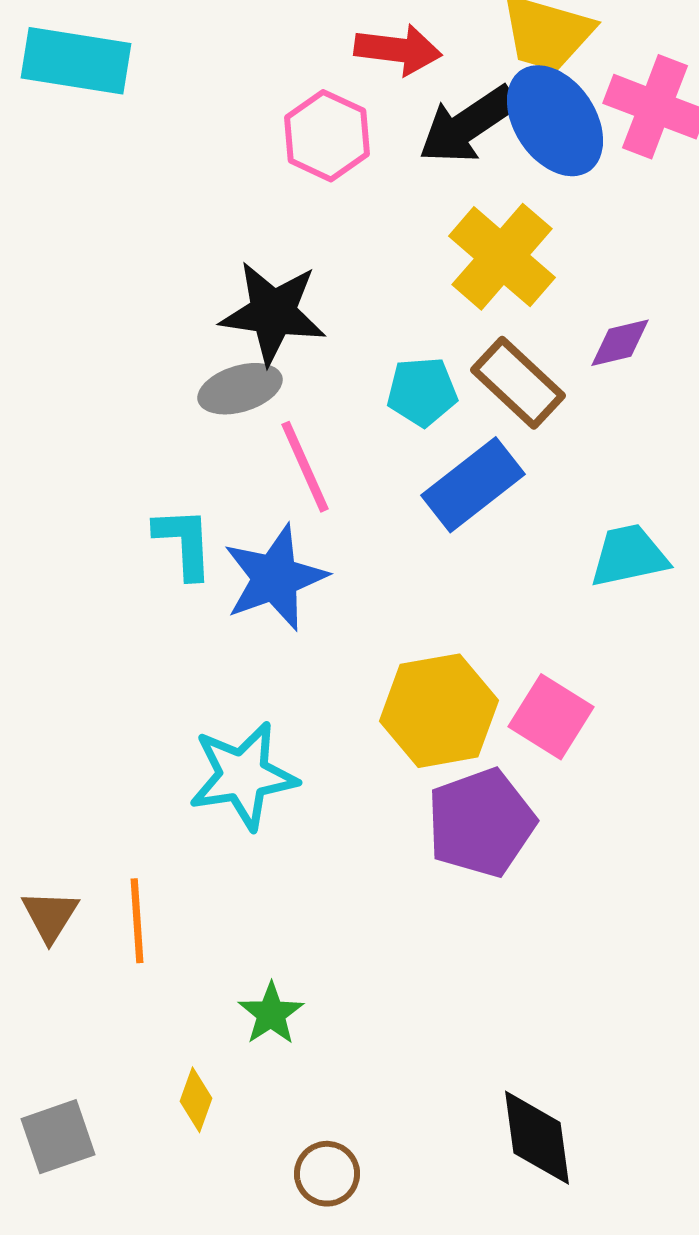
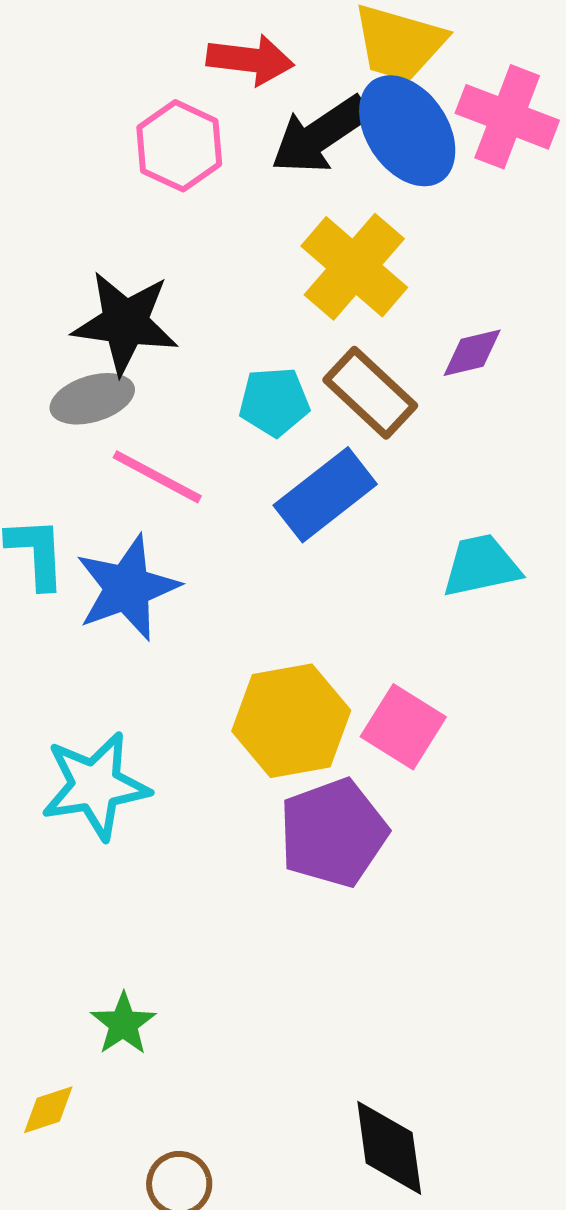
pink line: (305, 467) -> (157, 477), turned -38
yellow diamond: (196, 1100) -> (48, 1110), turned 52

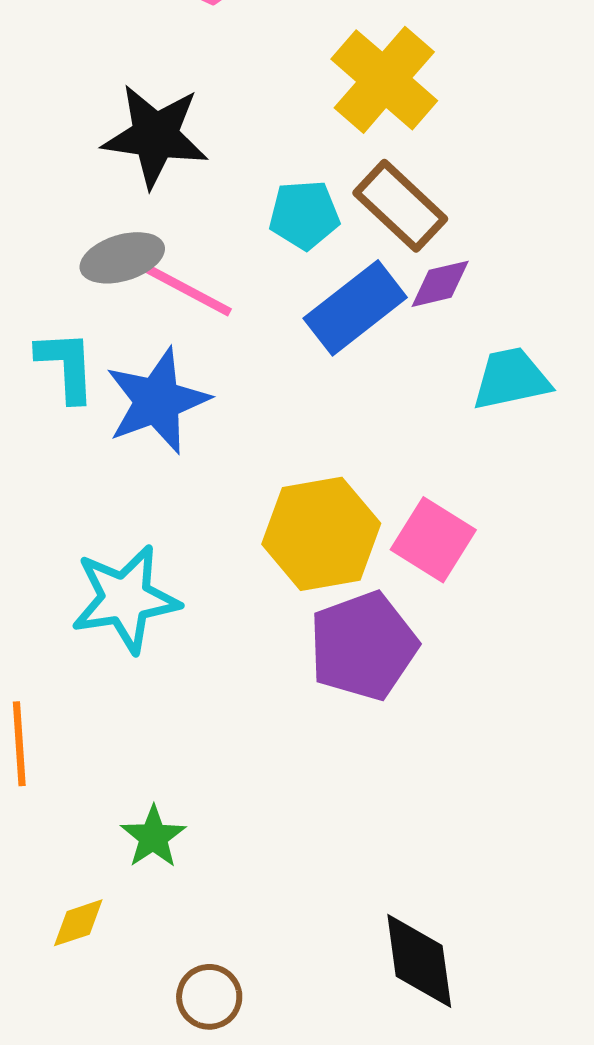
purple diamond: (472, 353) -> (440, 284), moved
gray ellipse: (92, 399) -> (122, 258), moved

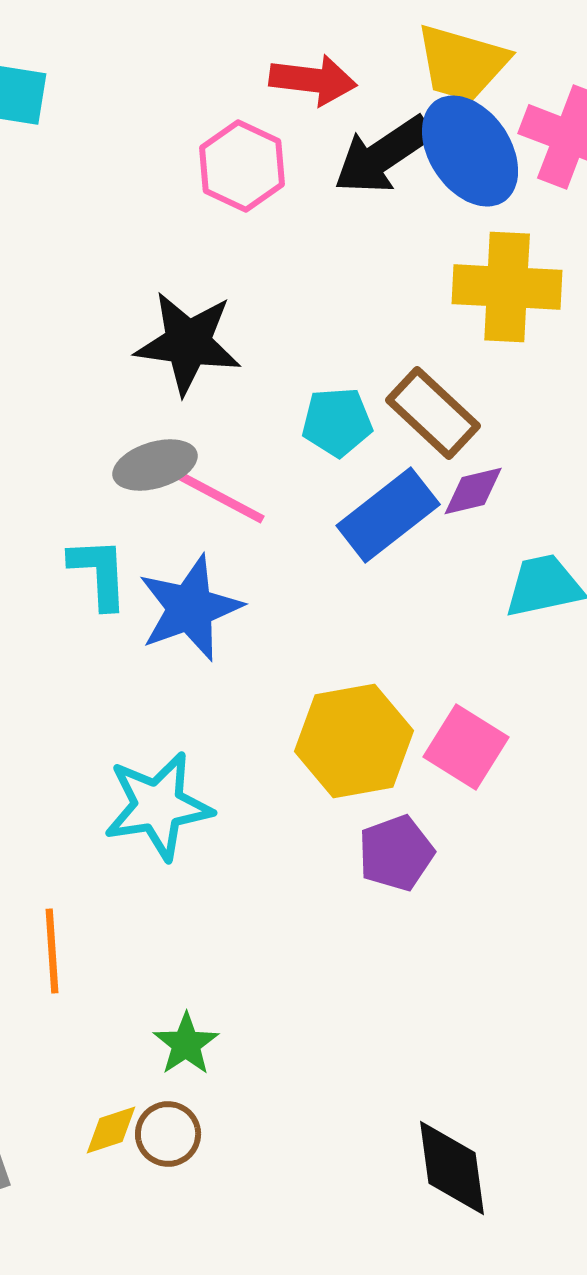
yellow cross: (384, 80) -> (507, 287), moved, turned -38
purple pentagon: (363, 646) -> (396, 853), size x0.7
brown circle: (209, 997) -> (168, 1134), moved

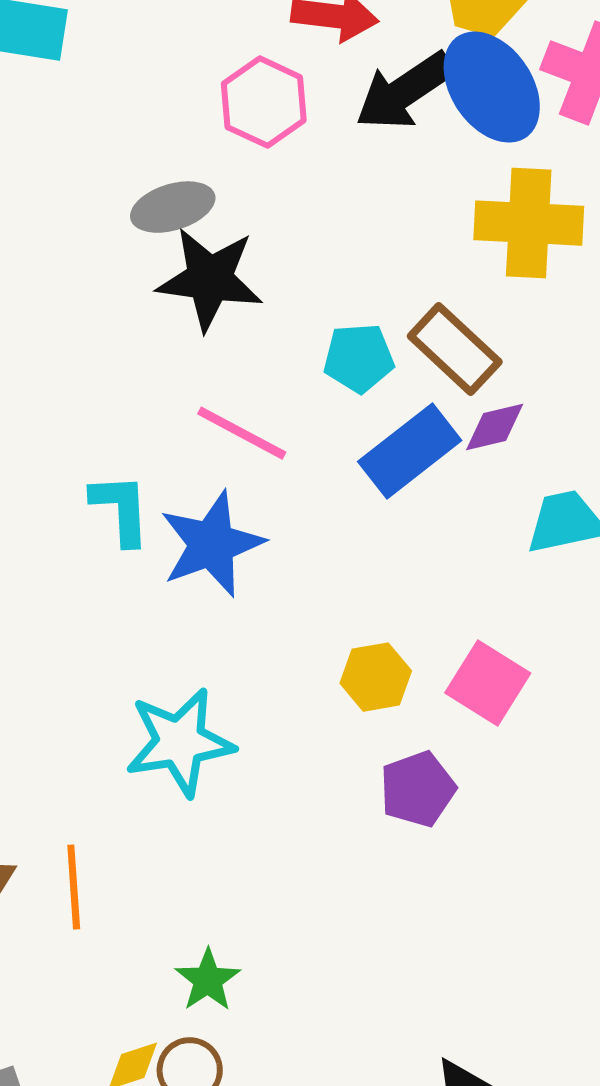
gray ellipse: (155, 465) -> (173, 207), moved
yellow hexagon: (354, 741) -> (376, 677), size x0.6

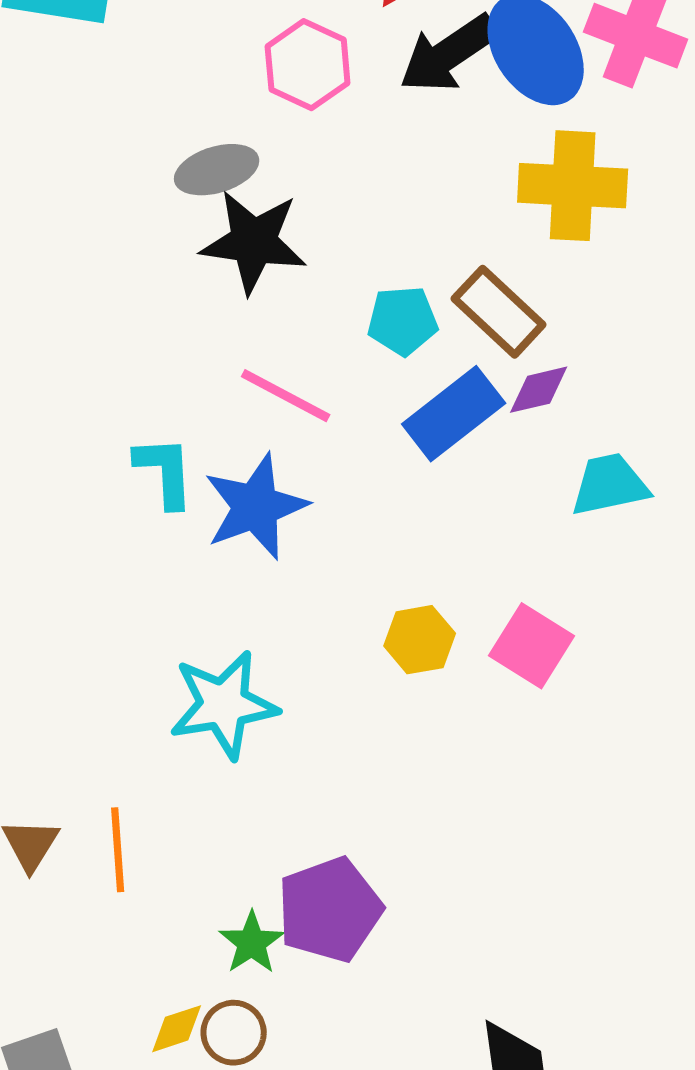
purple pentagon: (418, 789) -> (330, 910), moved, size x1.4

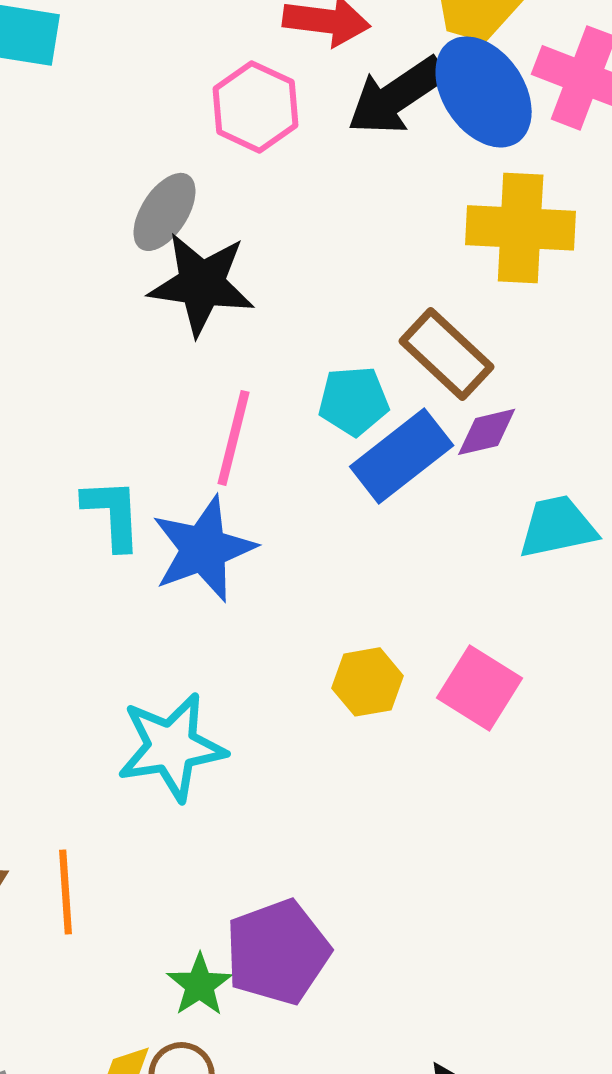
gray ellipse: (217, 170) -> (165, 212), turned -40
cyan pentagon: (403, 321) -> (354, 401), moved
pink line: (286, 396) -> (234, 438), turned 76

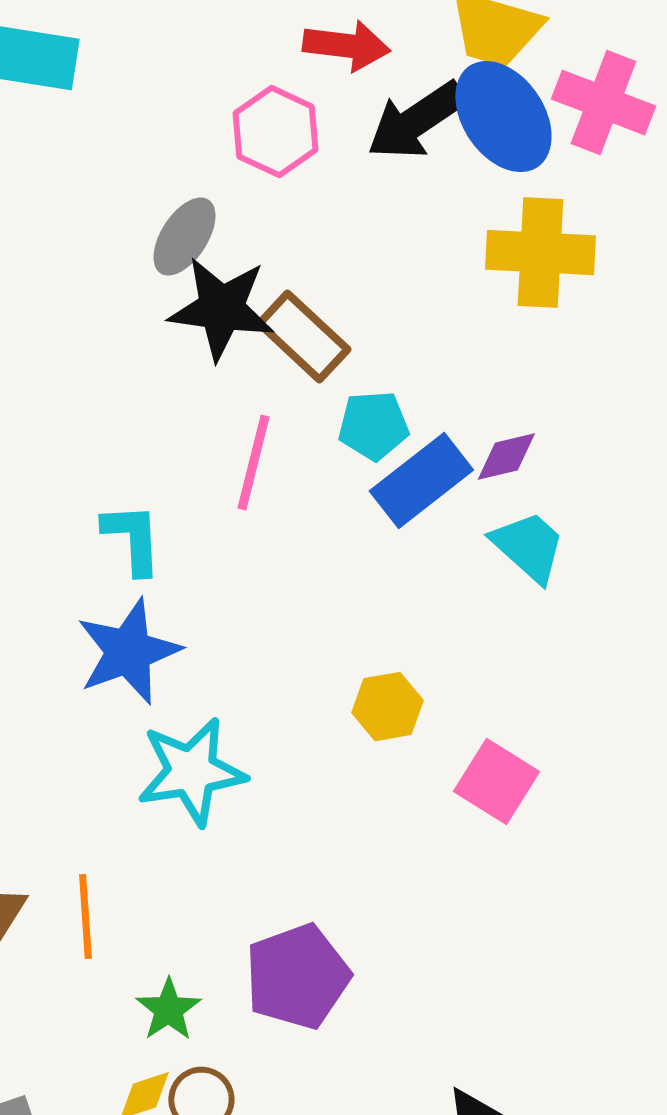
brown rectangle: (447, 354) -> (303, 337), moved
cyan trapezoid: (558, 527) -> (528, 547), moved, turned 54
blue star: (204, 549) -> (128, 652), moved
pink square: (480, 688) -> (496, 782), moved
green star: (200, 985) -> (168, 1010), moved

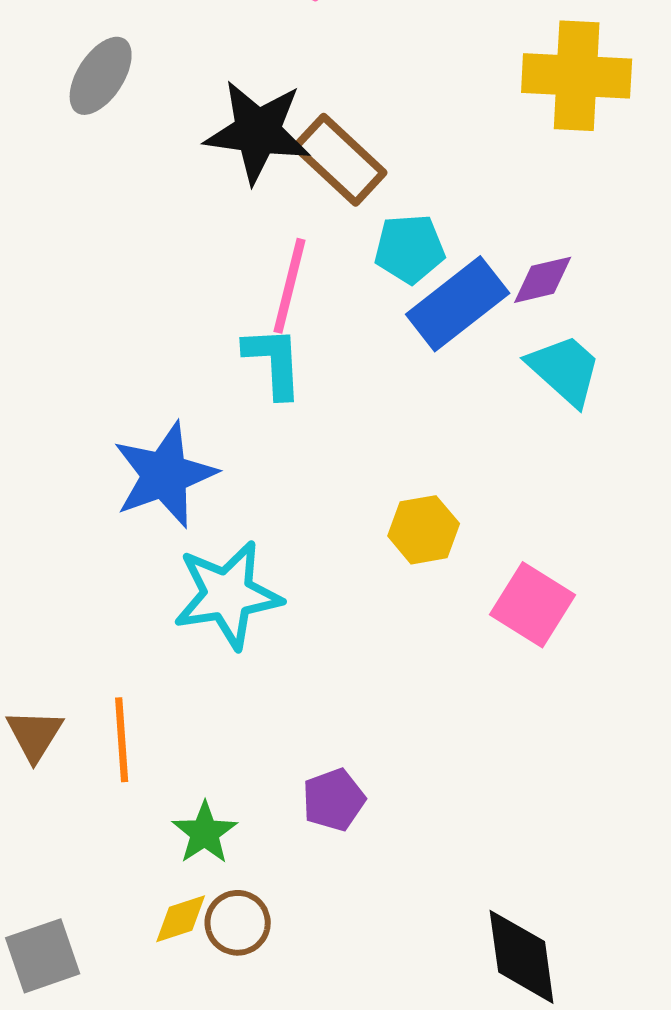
gray ellipse: (184, 237) -> (101, 76), moved
cyan L-shape: (132, 539) -> (274, 362), moved
purple pentagon: (297, 977) -> (334, 800), size x0.6

